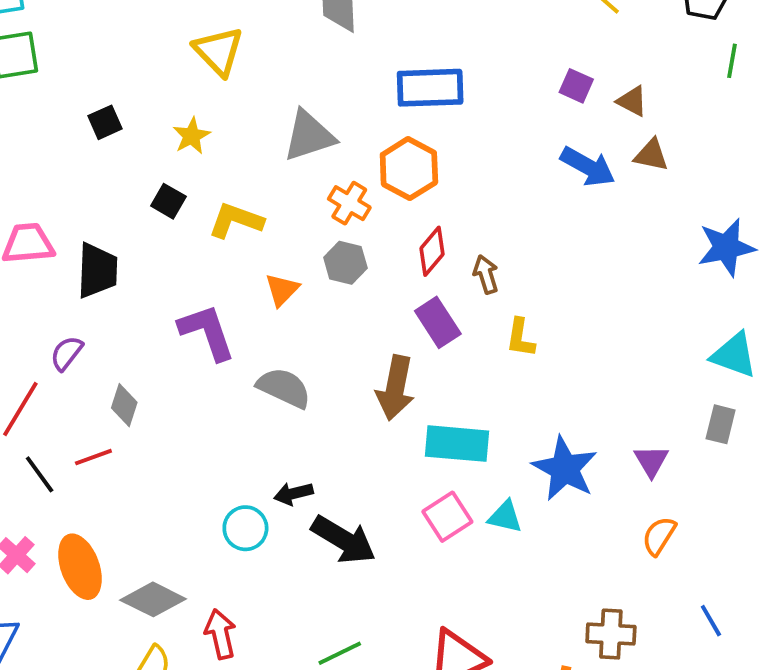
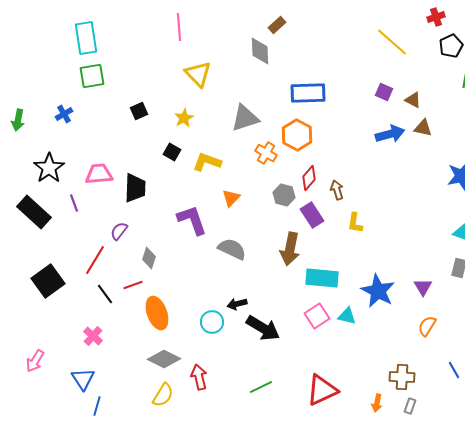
blue arrow: (588, 167) -> (390, 134), turned -44
gray hexagon: (345, 263) -> (284, 195), moved
orange ellipse: (80, 567) -> (157, 313), moved

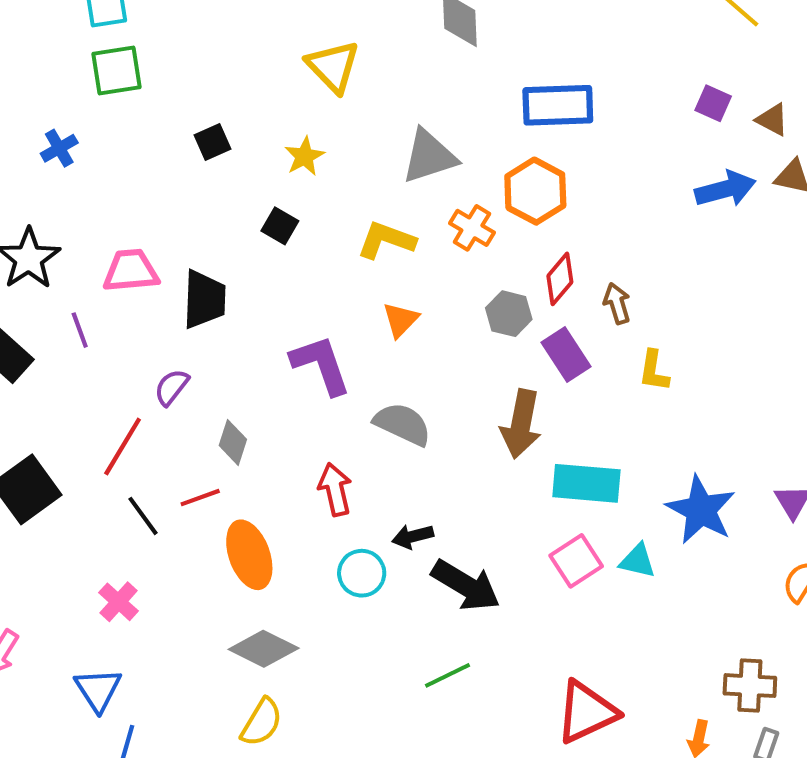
yellow L-shape: (207, 162) -> (386, 240), moved
red arrow: (199, 377) -> (335, 489), moved
green line: (261, 387) -> (447, 675), moved

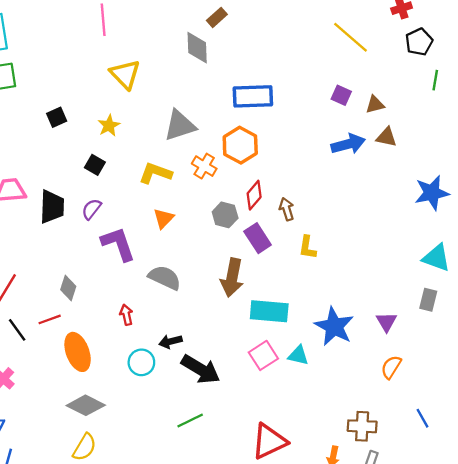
brown triangle: (772, 120) -> (375, 105), turned -42
purple semicircle: (172, 387) -> (91, 209), moved
red arrow: (335, 489) -> (126, 315), size x0.7

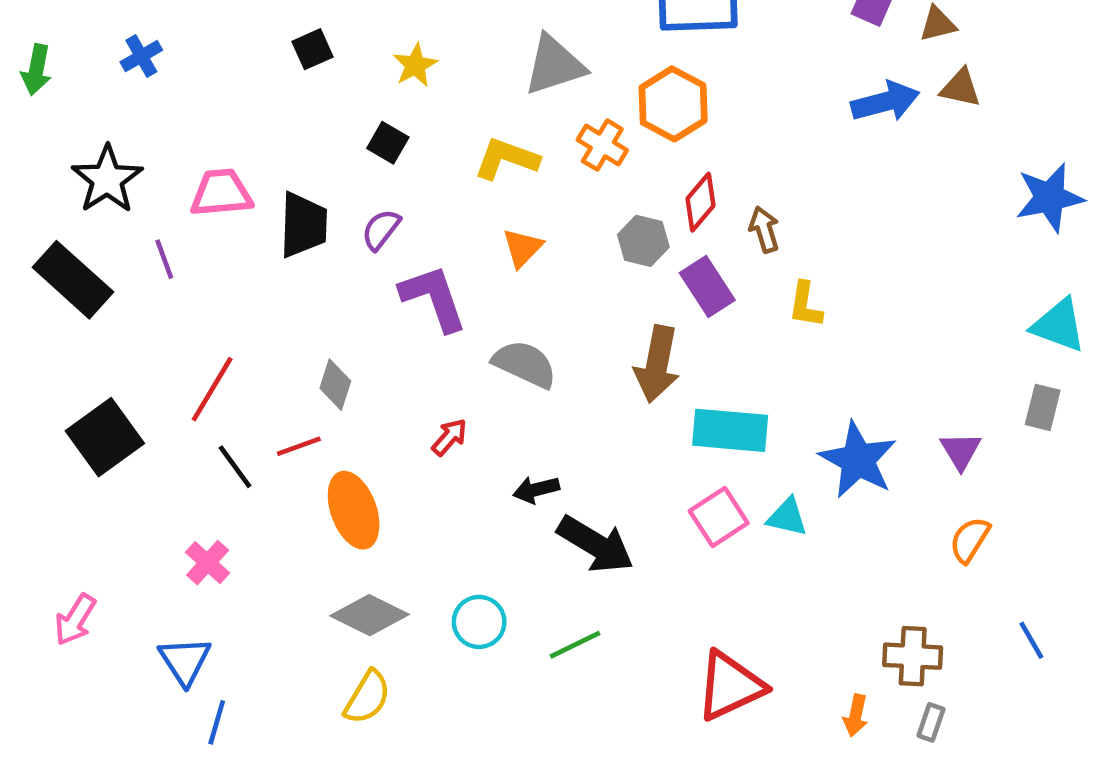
red arrow: (126, 315) -> (449, 437), turned 54
cyan circle: (141, 362) -> (479, 622), moved

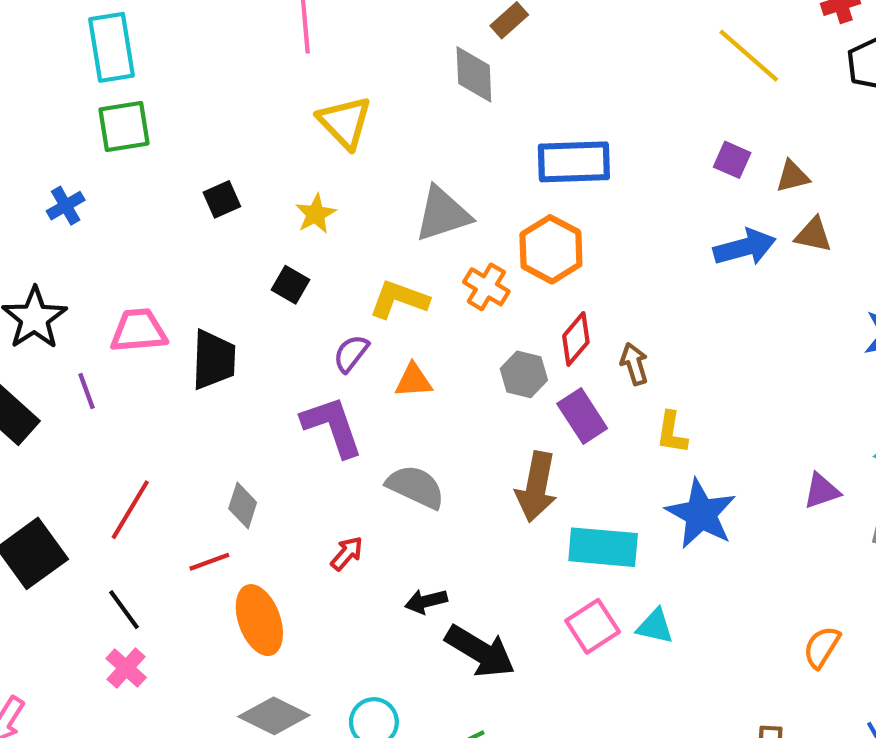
purple semicircle: (381, 229) -> (351, 353), moved
orange triangle: (522, 248) -> (413, 381), turned 42
purple triangle: (961, 451) -> (822, 491), moved, turned 42
blue star: (858, 460) -> (701, 514), moved
black line: (235, 467) -> (124, 610), moved

